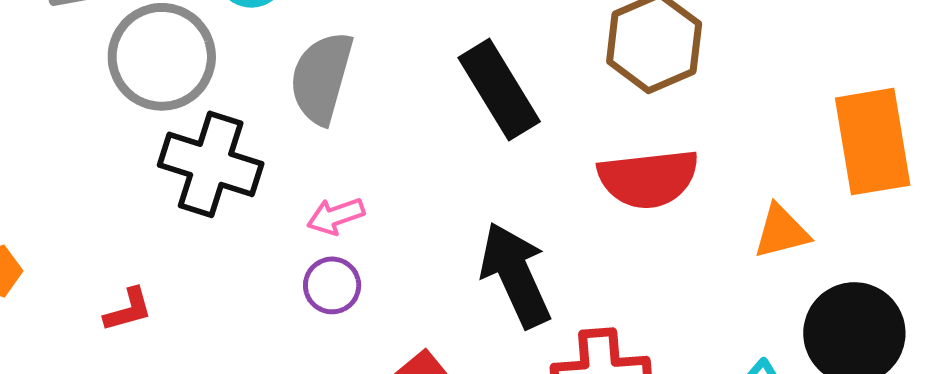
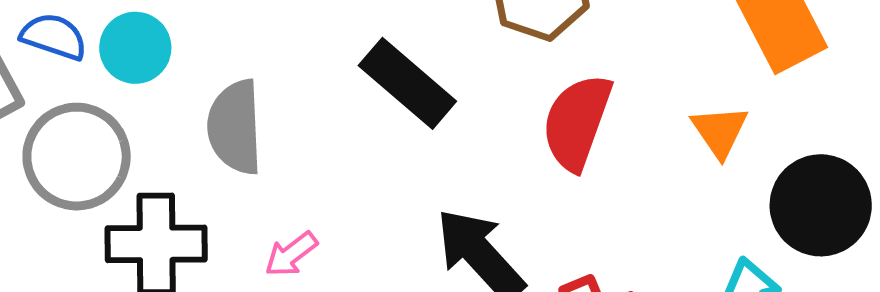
red semicircle: (648, 179) -> (577, 122), turned 134
orange triangle: (781, 232) -> (720, 131), turned -32

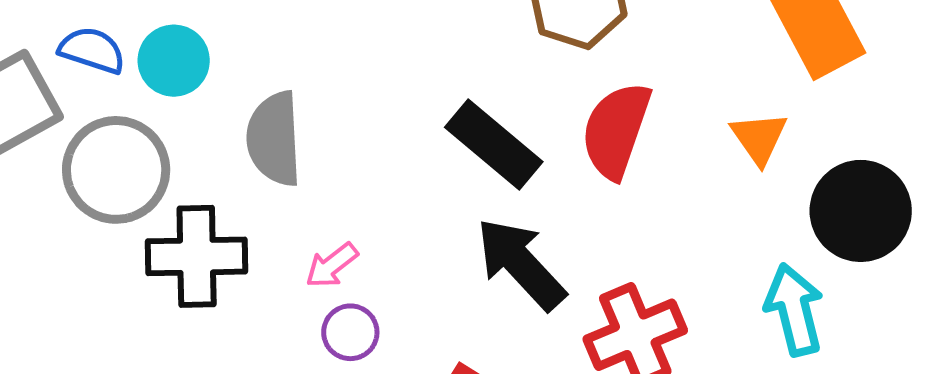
black rectangle: (407, 83) -> (494, 145), moved

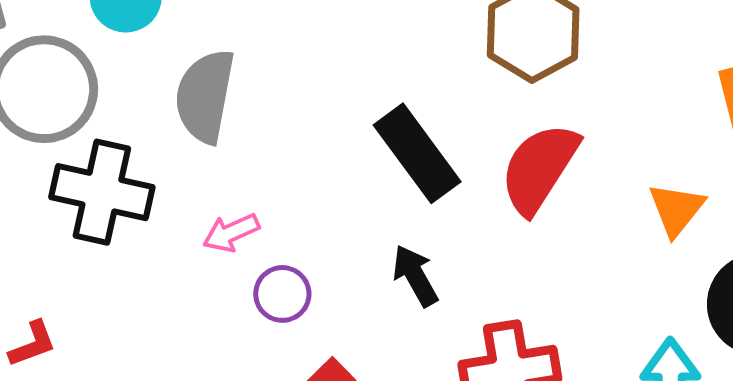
black arrow: (521, 264) -> (415, 276), size x0.6
purple circle: (350, 332) -> (282, 294), moved

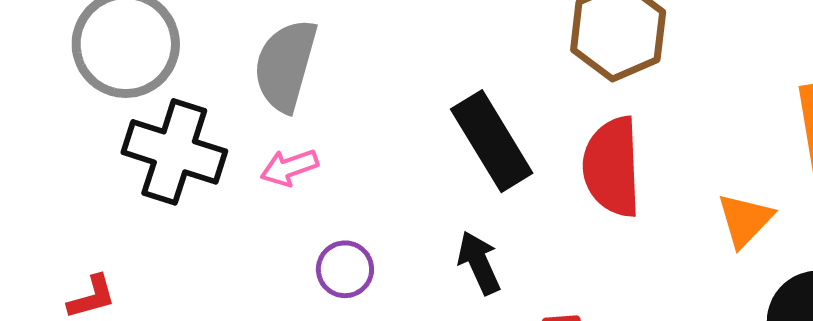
red semicircle: (539, 168) -> (612, 167), turned -40
pink arrow: (231, 233) -> (289, 167), moved

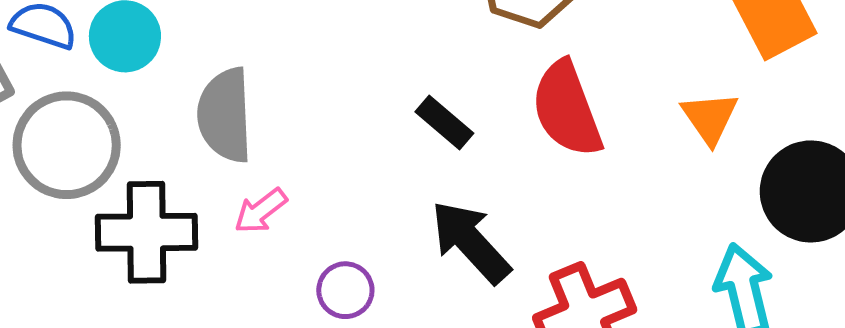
black rectangle: (492, 141) -> (444, 123), size x0.6
black arrow: (479, 263) -> (471, 242), size x1.5

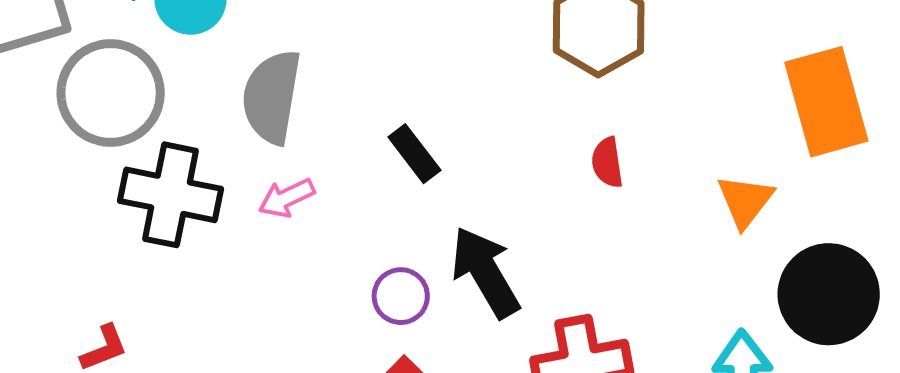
red semicircle: (567, 109) -> (607, 162), size x0.5
black rectangle: (444, 123) -> (414, 154), moved
purple circle: (345, 290) -> (401, 296), moved

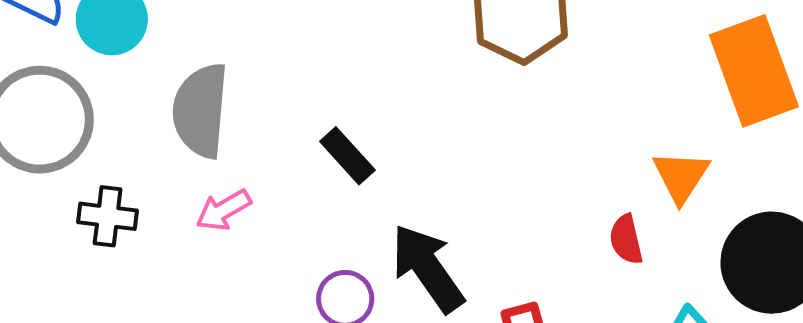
red semicircle: (607, 162) -> (626, 239), moved
black cross: (170, 195) -> (108, 216), size x0.6

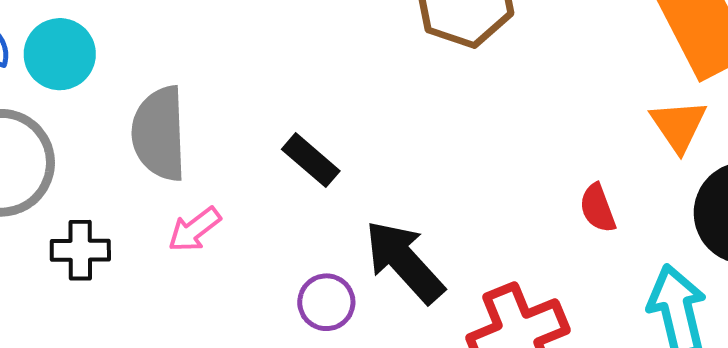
orange triangle: (681, 176) -> (679, 126), moved

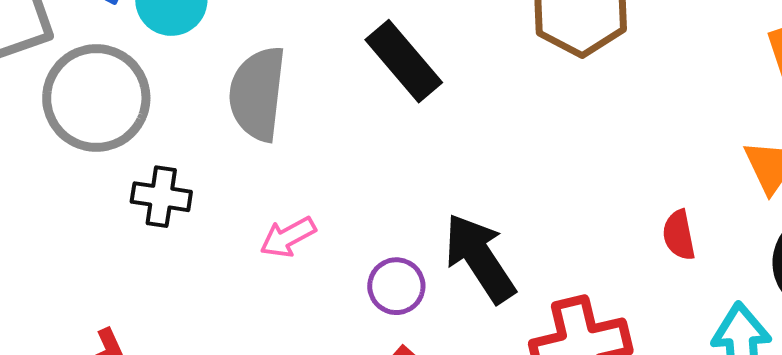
black rectangle: (311, 160) -> (404, 61), moved, size x1.4
pink arrow: (194, 230) -> (288, 237), moved

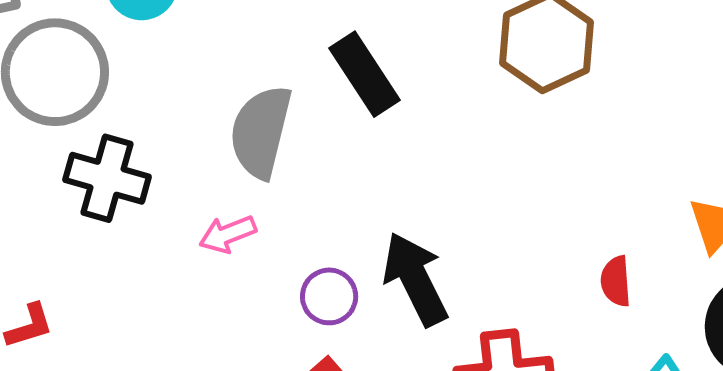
gray semicircle: (257, 94) -> (261, 132), moved
black cross: (161, 197) -> (107, 178), size x1.4

